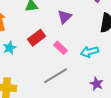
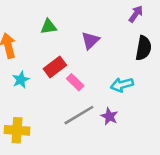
pink rectangle: (61, 48) -> (75, 82), moved
purple star: (97, 84) -> (109, 116), moved

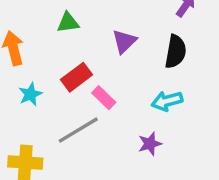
black semicircle: (143, 48) -> (175, 52), moved
gray line: (79, 115) -> (78, 130), moved
purple star: (109, 116) -> (150, 144), turned 30

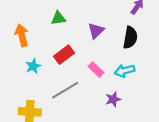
pink rectangle: (104, 98) -> (96, 70), moved

